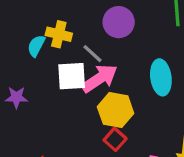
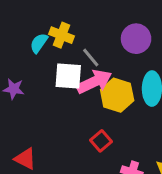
purple circle: (119, 22) -> (136, 39), moved
yellow hexagon: (116, 110) -> (117, 95), moved

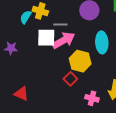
gray line: (91, 58) -> (60, 25), turned -48
yellow hexagon: (117, 95) -> (80, 61), moved

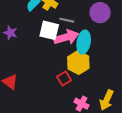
cyan ellipse: (102, 42) -> (84, 42), moved

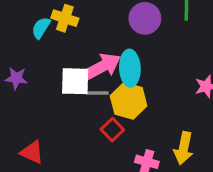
gray line: (67, 20) -> (97, 93), moved
white square: (49, 30) -> (75, 81), moved

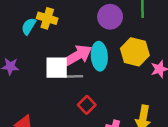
yellow hexagon: (129, 101) -> (135, 52), moved

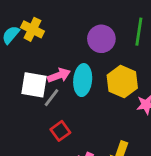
pink arrow: (77, 56) -> (59, 75), size x0.7
gray line: (74, 76) -> (52, 98), turned -60

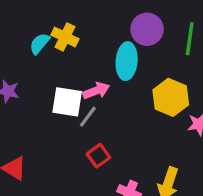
purple circle: (101, 39) -> (147, 29), moved
cyan ellipse: (83, 80) -> (127, 61), moved

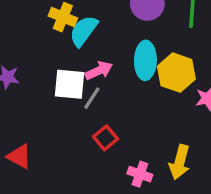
cyan semicircle: (40, 44) -> (83, 31), moved, size x1.4
cyan ellipse: (127, 61) -> (145, 60), moved

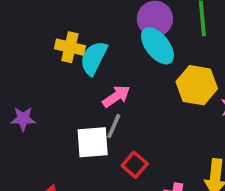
cyan ellipse: (145, 60) -> (157, 46), moved, turned -30
white square: (70, 84) -> (93, 142), moved

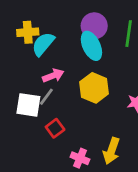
yellow cross: (70, 47) -> (28, 32), turned -30
yellow hexagon: (197, 85) -> (94, 88), moved

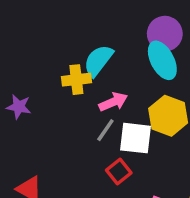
yellow cross: (28, 32) -> (76, 80), moved
white square: (28, 105) -> (136, 138), moved

